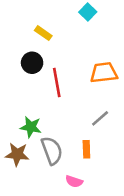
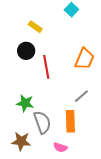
orange trapezoid: (104, 73) -> (84, 59), turned 120
orange rectangle: (86, 149) -> (70, 121), size x1.5
brown star: (17, 154) -> (21, 141), moved

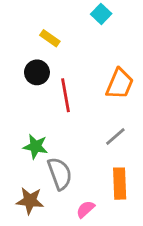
orange rectangle: (70, 121) -> (120, 184), moved
pink semicircle: (60, 147) -> (85, 209), turned 120

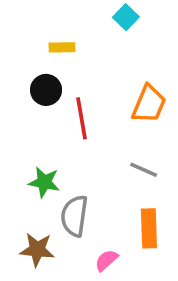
yellow rectangle: (50, 38) -> (62, 47), turned -36
gray line: (115, 137) -> (144, 170), turned 65
gray semicircle: (60, 174) -> (74, 216), turned -152

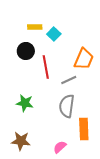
cyan square: (126, 17) -> (54, 34), moved
gray line: (144, 170) -> (69, 80), moved, turned -49
gray semicircle: (74, 216) -> (67, 106), moved

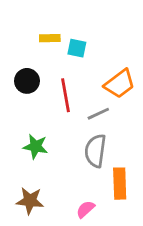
cyan square: (54, 34) -> (77, 48), turned -32
black circle: (26, 51) -> (27, 81), moved
orange trapezoid: (84, 59) -> (120, 84), turned 30

